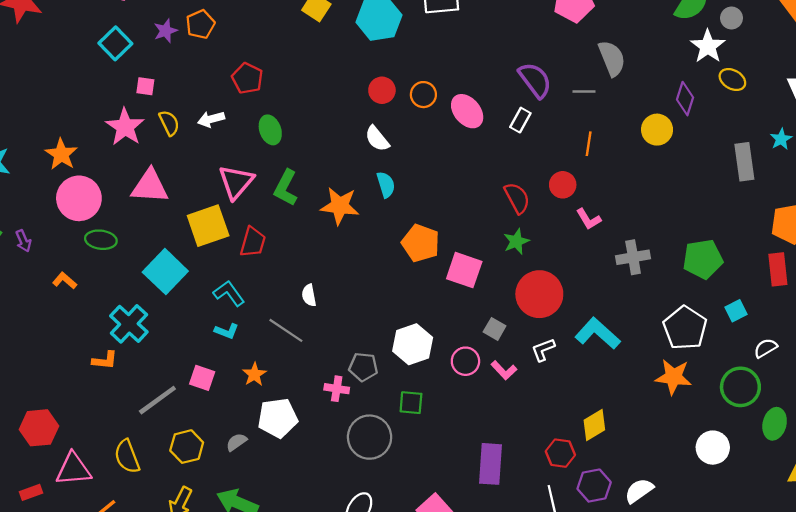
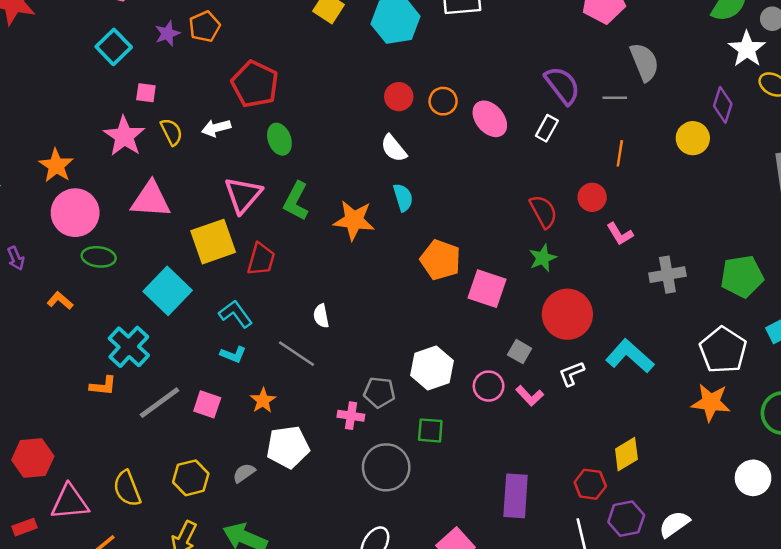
red pentagon: (247, 78) -> (255, 84), size x1.4
gray line: (157, 400) -> (159, 403), moved

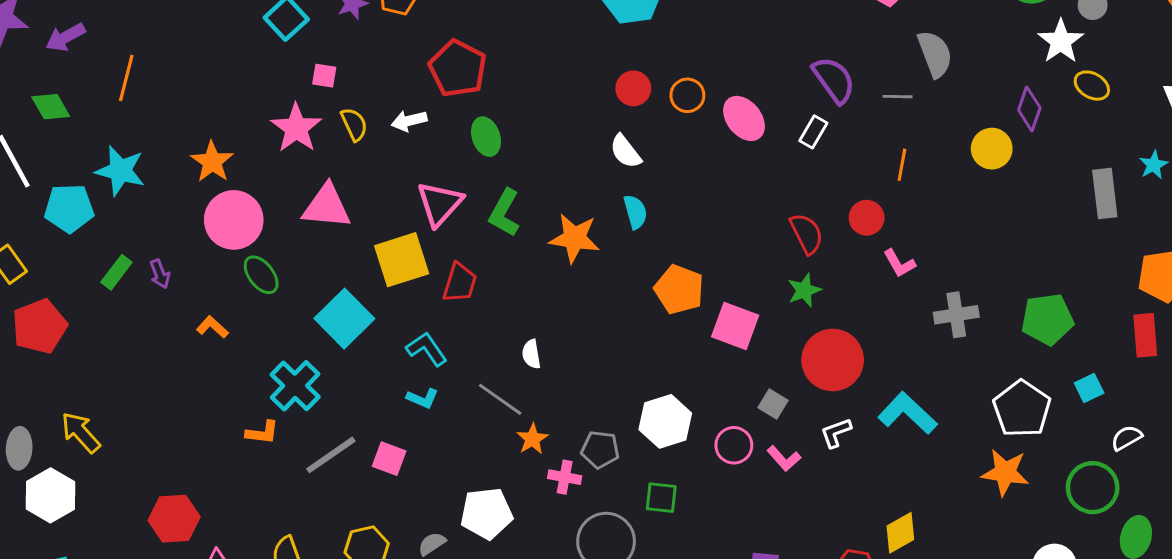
green ellipse: (99, 257) -> (261, 275), turned 44
orange star: (263, 400) -> (532, 439), moved

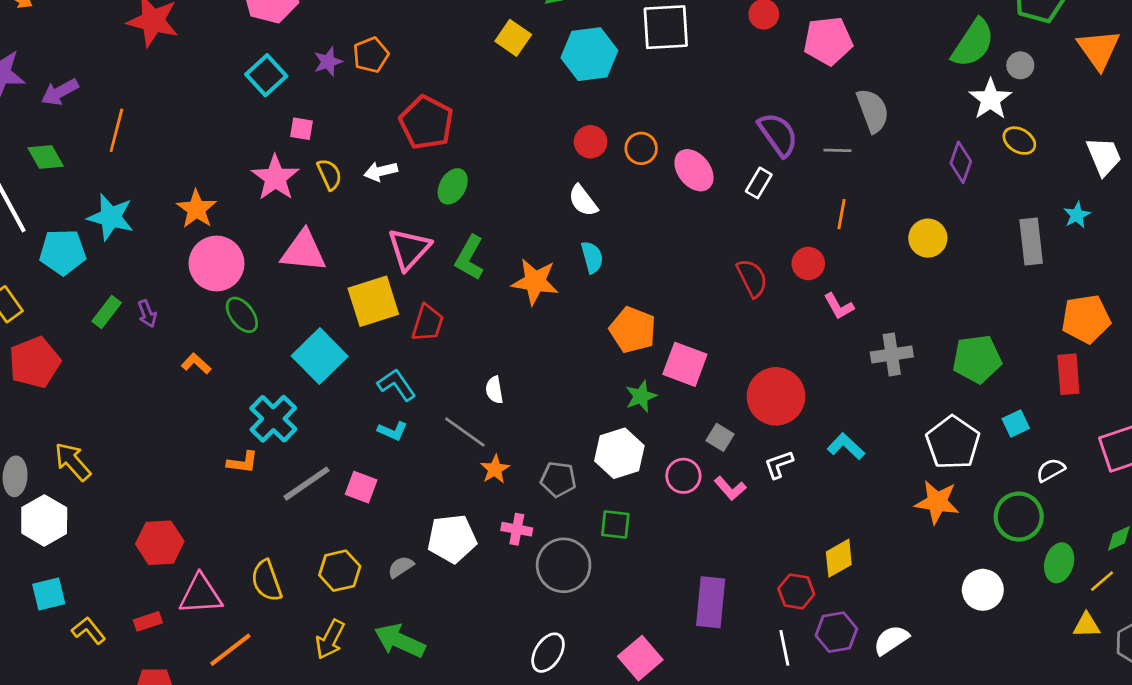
green ellipse: (486, 137) -> (453, 186), turned 48
yellow circle: (992, 149) -> (928, 238), moved
green star: (804, 290) -> (641, 396), moved
cyan L-shape: (908, 413) -> (846, 446), size x0.7
pink cross: (565, 477) -> (517, 529), moved

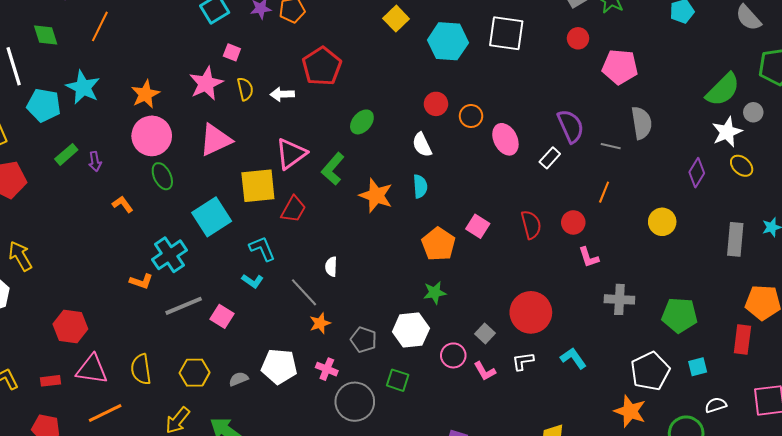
green ellipse: (453, 186) -> (362, 122), moved
pink triangle: (303, 251) -> (215, 140), turned -42
pink square: (685, 364) -> (478, 226), moved, size x0.7

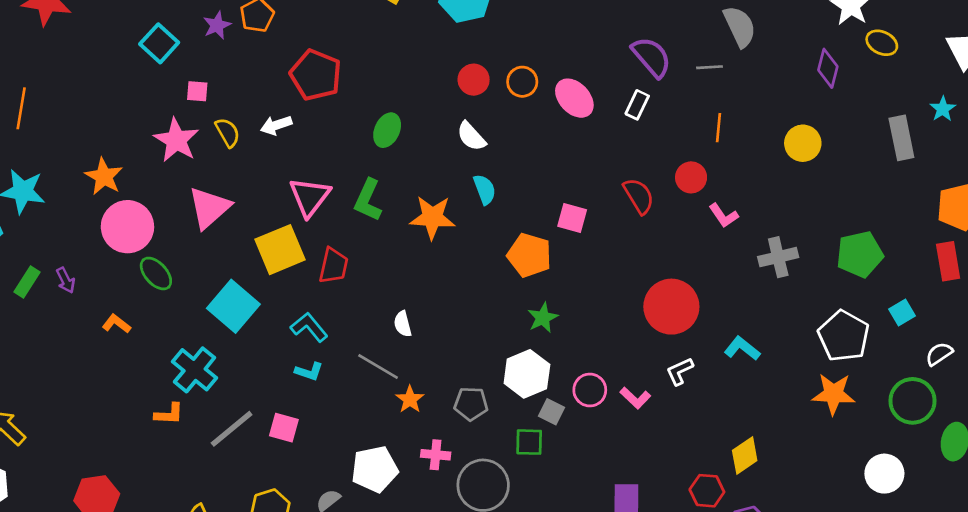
gray square: (485, 333) -> (551, 412), moved

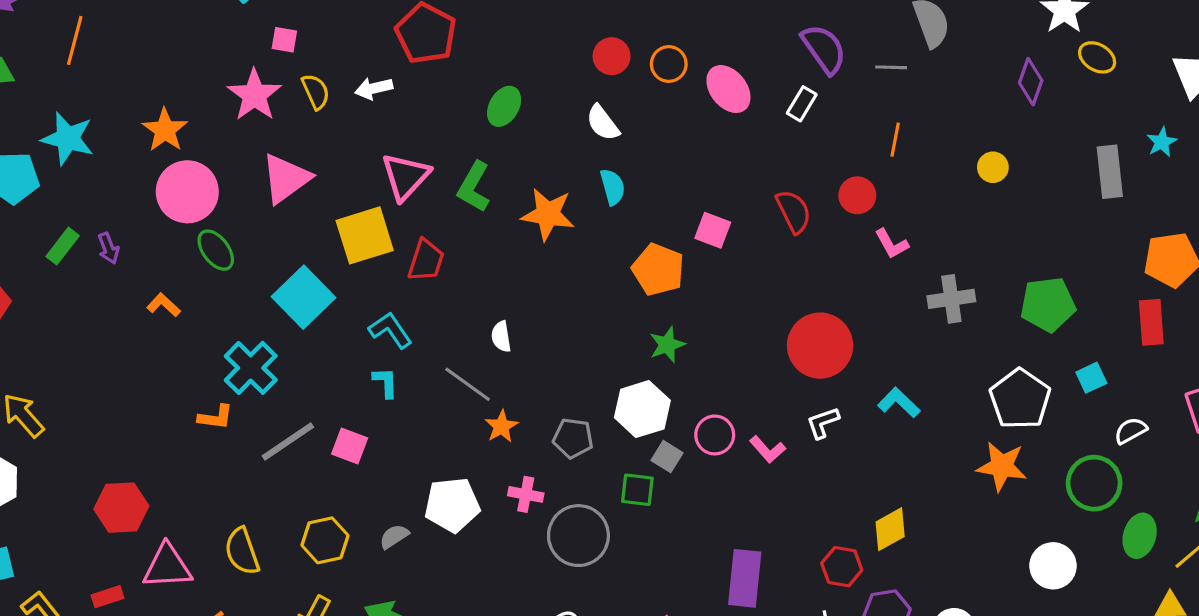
yellow circle: (803, 143) -> (993, 167), size x0.7
cyan L-shape: (309, 372) -> (385, 382), turned -116

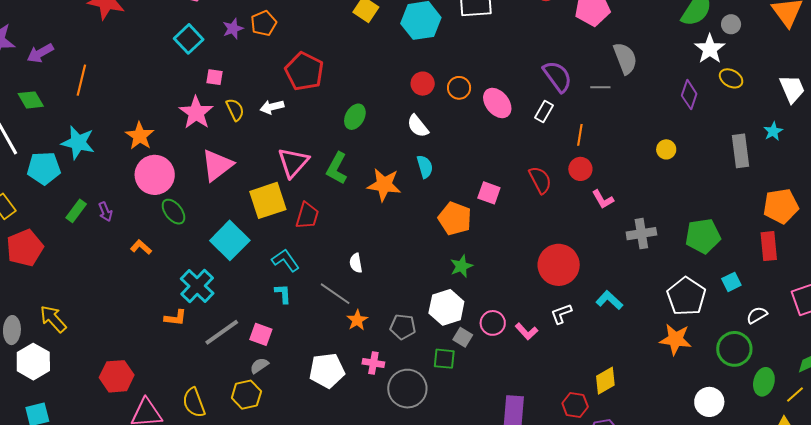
orange line: (895, 140) -> (580, 135), moved
gray semicircle: (394, 536) -> (259, 366), moved

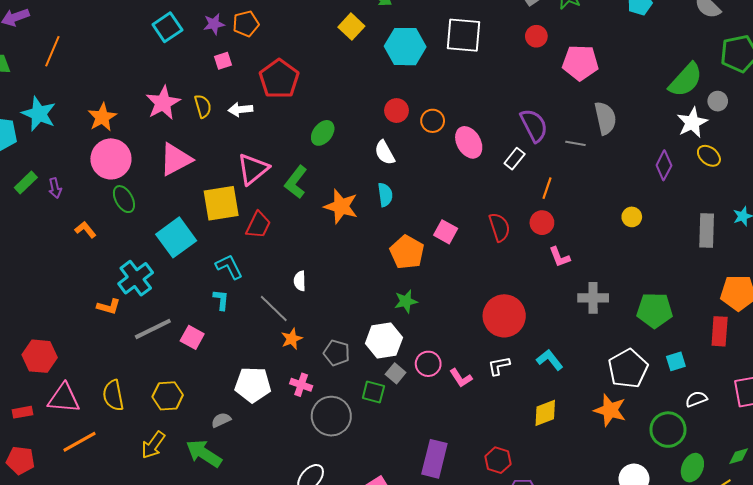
pink square: (215, 77) -> (223, 61), moved, turned -36
gray semicircle: (259, 366) -> (221, 420), moved
yellow diamond: (605, 381) -> (545, 413), moved

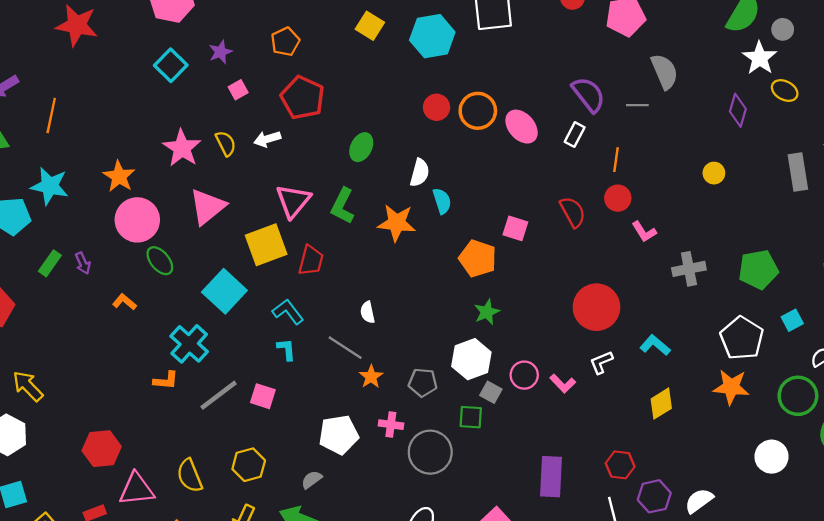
orange pentagon: (246, 24) -> (285, 42), moved
orange circle: (433, 121) -> (478, 111), size x1.4
white semicircle: (385, 153) -> (420, 173), moved, turned -125

